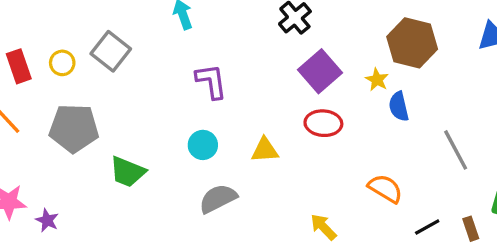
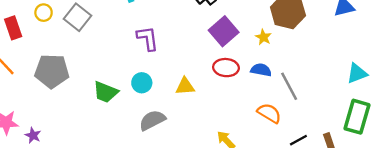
yellow circle: (62, 63) -> (44, 13), moved
blue semicircle: (399, 106) -> (261, 70), moved, turned 114
gray line: (456, 150) -> (289, 86), moved
green trapezoid: (128, 172) -> (106, 92), moved

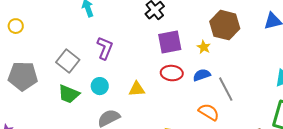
gray square: (77, 17) -> (68, 61), moved
purple square: (224, 31) -> (170, 42), turned 30
purple L-shape: (148, 38) -> (105, 48), turned 30
blue semicircle: (261, 70) -> (202, 75), turned -30

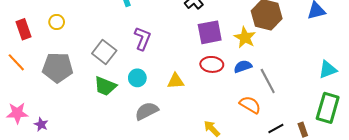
yellow circle: (16, 26) -> (57, 22), moved
yellow star: (204, 47) -> (245, 38), size x1.5

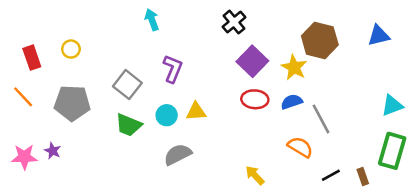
purple square: (210, 32) -> (252, 61), turned -35
yellow triangle: (176, 81) -> (196, 112), moved
purple star: (41, 124) -> (53, 151), moved

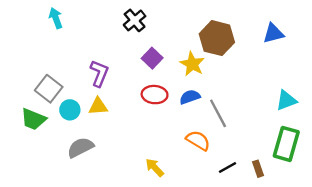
purple square: (252, 61) -> (152, 58), size x0.7
purple L-shape: (173, 69) -> (99, 73), moved
gray square: (127, 85) -> (49, 89), moved

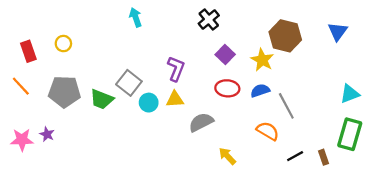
blue triangle: (273, 33) -> (338, 32), turned -40
green trapezoid: (33, 119) -> (102, 99), moved
gray semicircle: (80, 147) -> (201, 122), moved

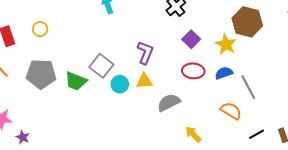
purple star: (47, 134) -> (23, 137), moved

